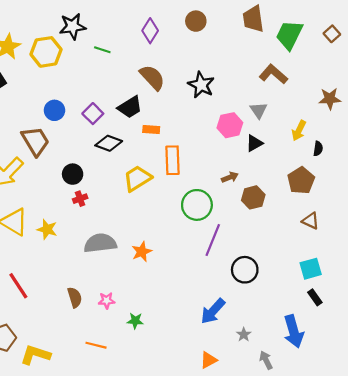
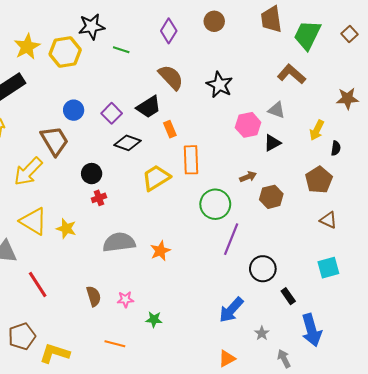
gray triangle: (259, 110) -> (277, 110), turned -36
orange rectangle: (151, 129) -> (170, 129), turned 63
black rectangle: (315, 297) -> (288, 296), moved

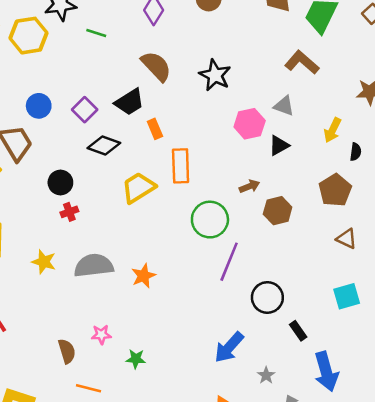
yellow star: (66, 229) -> (44, 262), moved
brown semicircle: (94, 296) -> (67, 351), moved

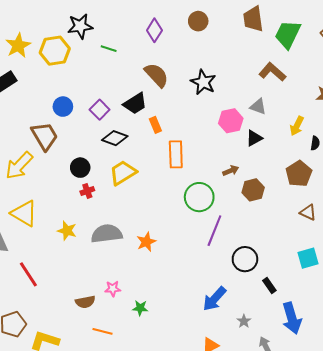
yellow trapezoid: (138, 188) -> (123, 173), moved
brown semicircle: (67, 351) -> (85, 302), turned 96

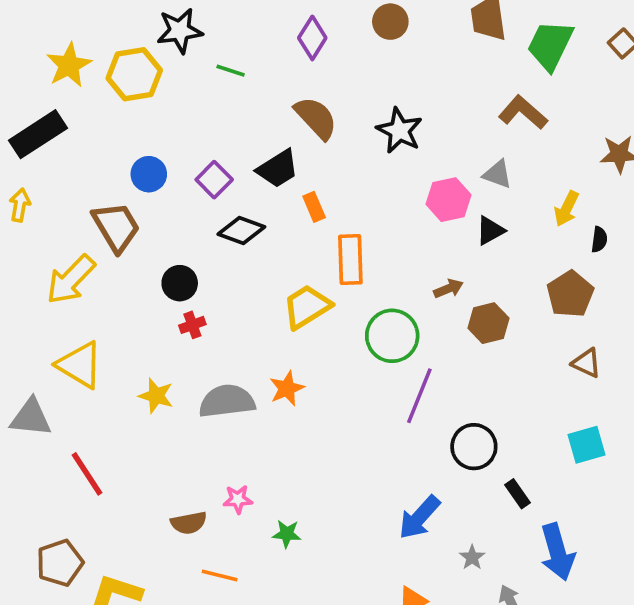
yellow trapezoid: (123, 173) -> (307, 307), moved
orange star: (146, 242) -> (287, 388), moved

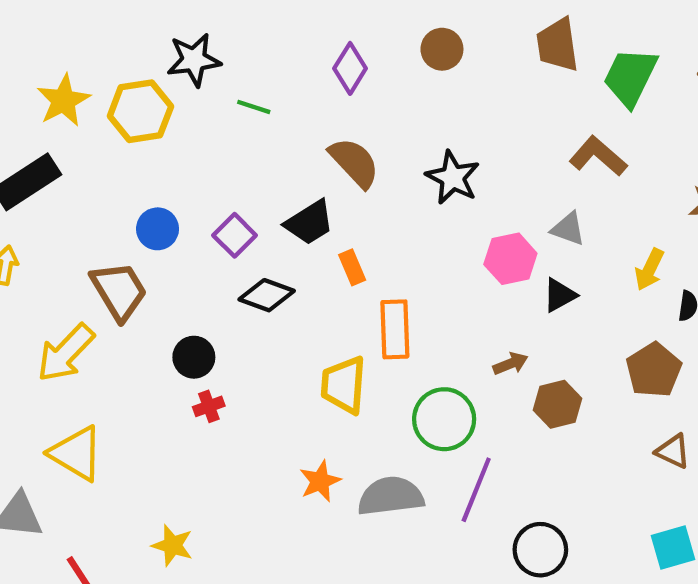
yellow trapezoid: (307, 307) -> (344, 385), turned -54
yellow star: (156, 396) -> (172, 545), moved
gray semicircle: (227, 401) -> (391, 496), moved

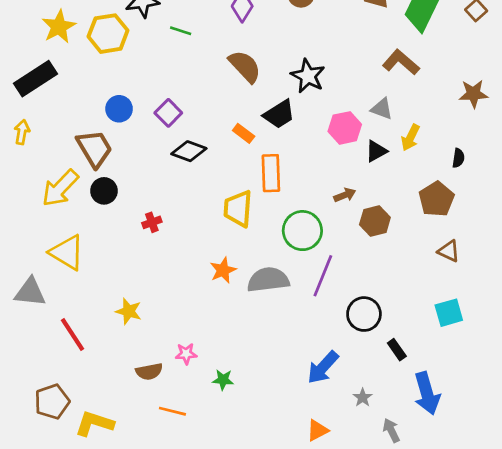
black trapezoid: (309, 222) -> (279, 114), moved
orange rectangle: (352, 267) -> (244, 133), turned -30
yellow arrow: (649, 269) -> (410, 138), moved
black circle: (194, 357) -> (104, 191), moved

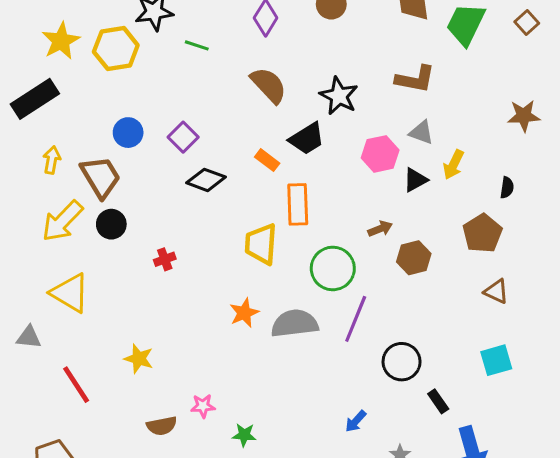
brown L-shape: (401, 62) -> (415, 79), moved, turned 150
yellow arrow: (22, 132) -> (52, 160), moved
gray triangle: (30, 292) -> (29, 337), size x0.7
blue arrow: (323, 367) -> (356, 421), size x0.6

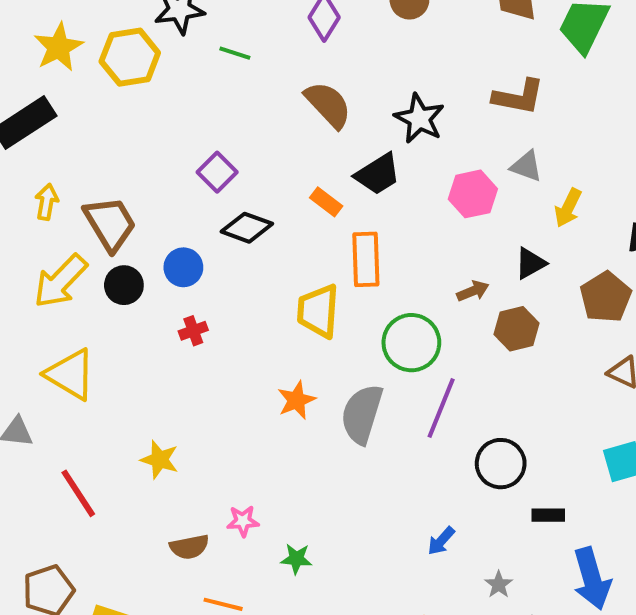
blue circle: (128, 133) -> (183, 267), moved
black triangle: (415, 180) -> (530, 263), moved
gray semicircle: (295, 323) -> (362, 414), turned -66
black rectangle: (438, 401) -> (548, 515), turned -55

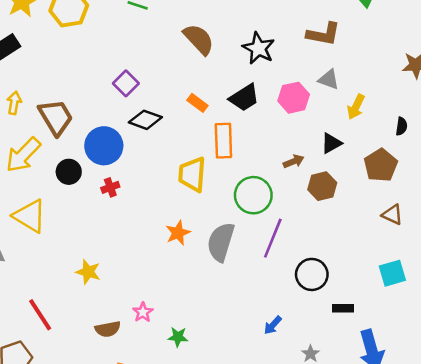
black trapezoid: (378, 174) -> (244, 98), moved
blue circle: (183, 267) -> (104, 146), size x1.5
black circle: (124, 285) -> (69, 172), moved
red line: (78, 493) -> (40, 315), moved
pink star: (243, 521) -> (143, 312), turned -30

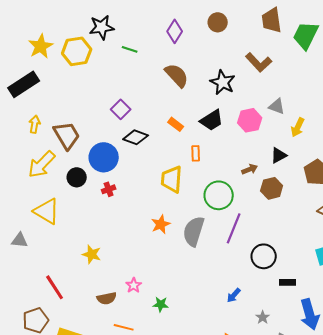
brown L-shape: (323, 34) -> (259, 62), moved, turned 36
orange rectangle: (223, 141) -> (196, 153), size x0.6

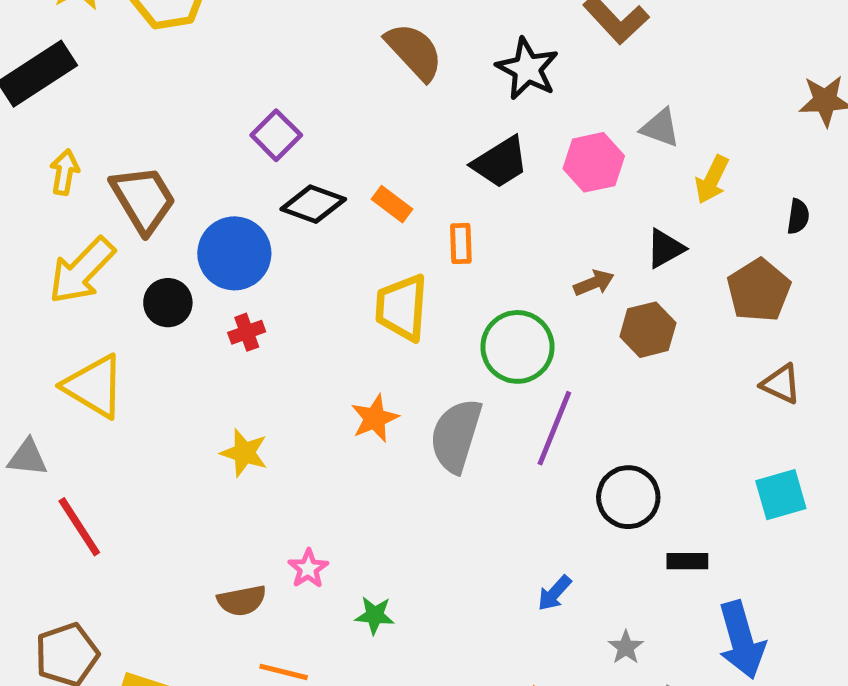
orange rectangle: (176, 124) -> (392, 204), moved
yellow star: (92, 254) -> (244, 453), moved
red line: (55, 287) -> (79, 527), moved

